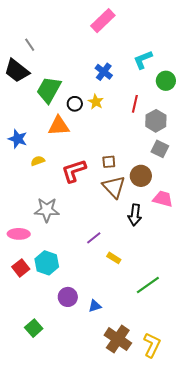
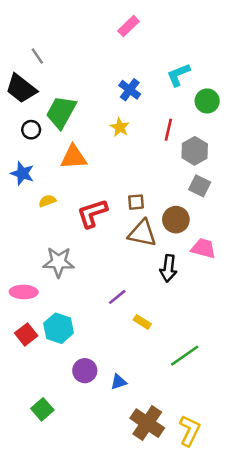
pink rectangle: (103, 21) -> (128, 26), size x0.7
black circle: (75, 104) -> (31, 130), moved
brown triangle: (114, 187) -> (142, 233), turned -35

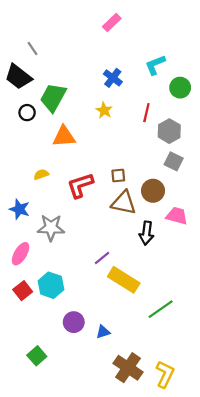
blue star: (22, 173) -> (19, 209), moved
pink ellipse: (24, 292) -> (21, 254), turned -60
yellow rectangle: (142, 322) -> (124, 280), size x2.0

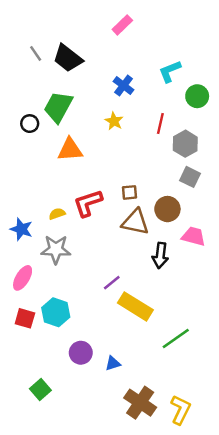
black trapezoid: (18, 77) -> (68, 58), moved
yellow semicircle: (41, 174) -> (57, 214), moved
red square: (23, 291) -> (25, 318), turned -36

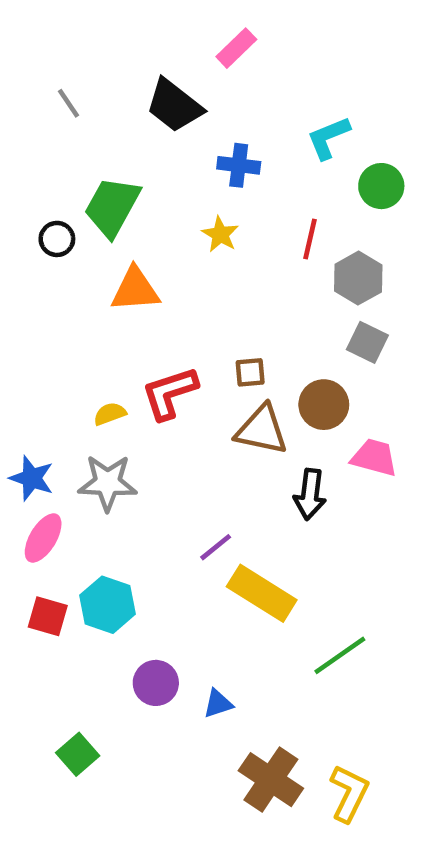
black trapezoid: (68, 58) -> (174, 106), moved
blue cross: (124, 86) -> (239, 165), turned -30
blue star: (21, 229) -> (32, 478), moved

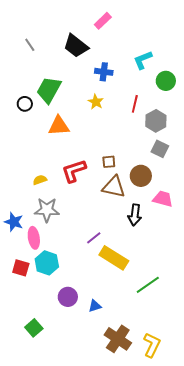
yellow semicircle: (110, 414) -> (40, 180), moved
blue star: (32, 478) -> (14, 222), moved
pink ellipse: (43, 538) -> (34, 238), moved, turned -40

